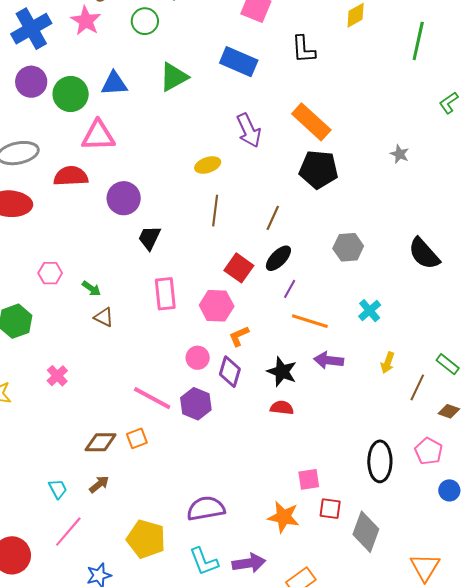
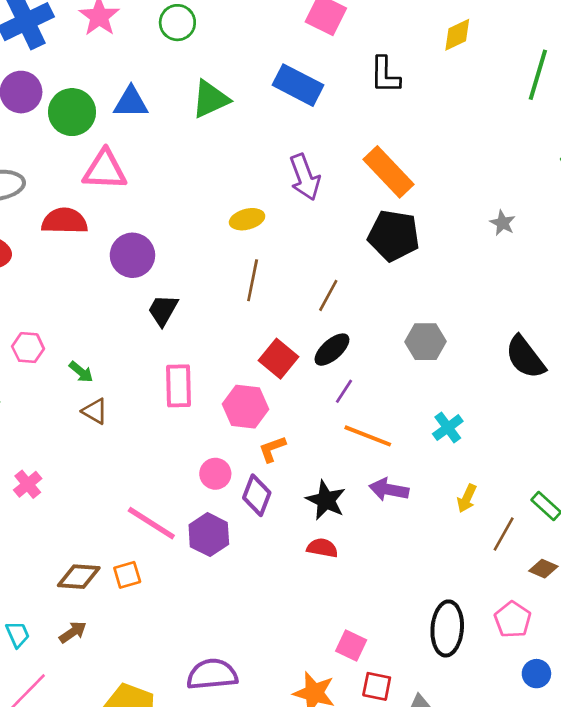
pink square: (309, 479) -> (351, 646), turned 30

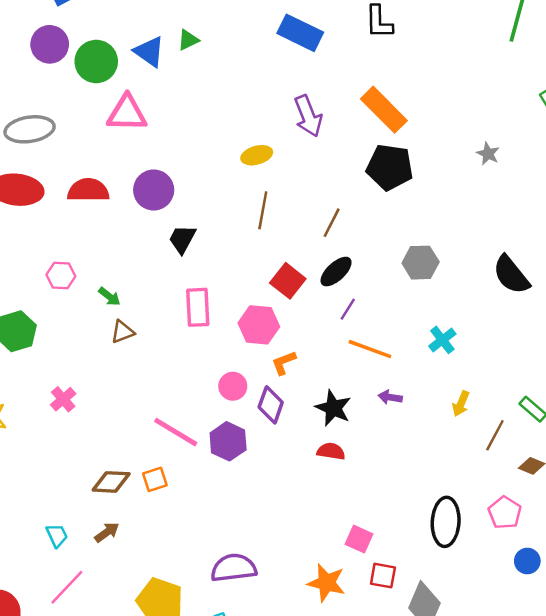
green triangle: (210, 99) -> (188, 40), moved, size x0.6
blue triangle: (131, 102) -> (149, 52), turned 36
red semicircle: (65, 221) -> (88, 190), moved
brown triangle: (95, 411) -> (123, 332), turned -50
purple arrow: (389, 490) -> (390, 397), size x0.7

